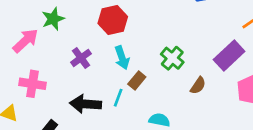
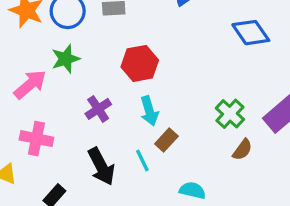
green cross: (172, 58) -> (230, 114), moved
cyan line: (118, 98) -> (142, 160), turned -48
black arrow: (85, 104) -> (101, 166), turned -124

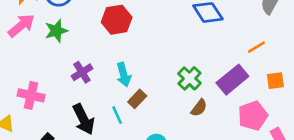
red hexagon: (140, 63) -> (117, 20), moved
pink arrow: (30, 84) -> (21, 26), moved

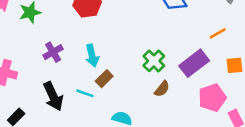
cyan line: (117, 115) -> (85, 93), turned -48

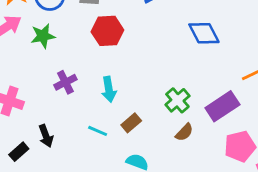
brown rectangle: (104, 79) -> (131, 123), moved
black arrow: (53, 96) -> (46, 136), moved, size x0.7

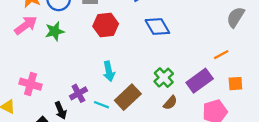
blue diamond: (204, 33) -> (157, 27), moved
purple cross: (65, 82) -> (78, 93), moved
brown rectangle: (131, 123) -> (128, 97), size x1.6

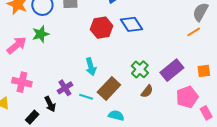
pink arrow: (26, 25) -> (17, 45), moved
red hexagon: (106, 25) -> (102, 28), moved
orange line: (221, 55) -> (194, 32), moved

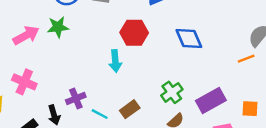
blue diamond: (132, 24) -> (189, 38), moved
cyan arrow: (91, 67) -> (115, 61), moved
brown rectangle: (109, 89) -> (130, 109), size x0.7

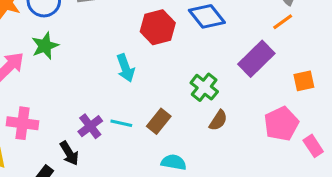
red hexagon: (134, 33) -> (158, 27), moved
purple rectangle: (211, 101) -> (256, 59), moved
cyan line: (100, 114) -> (121, 123), moved

